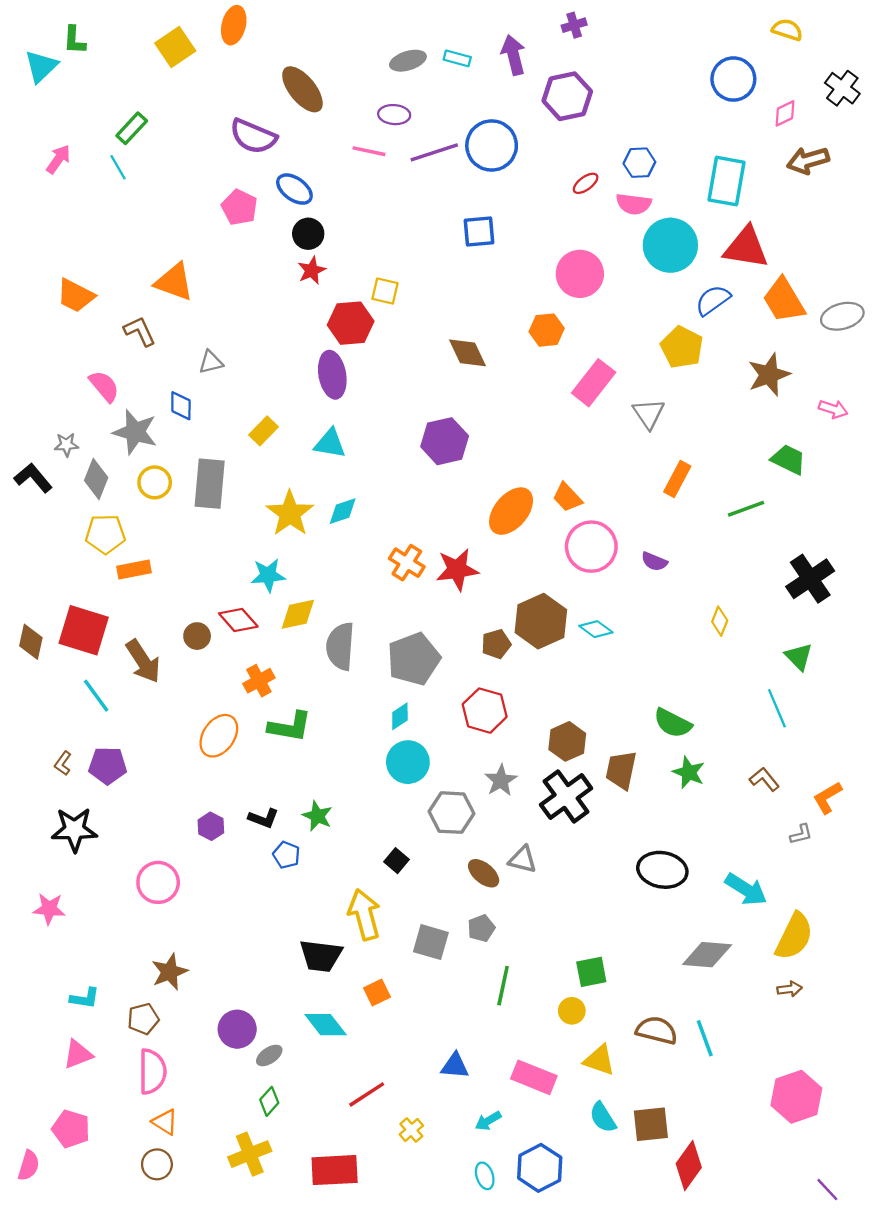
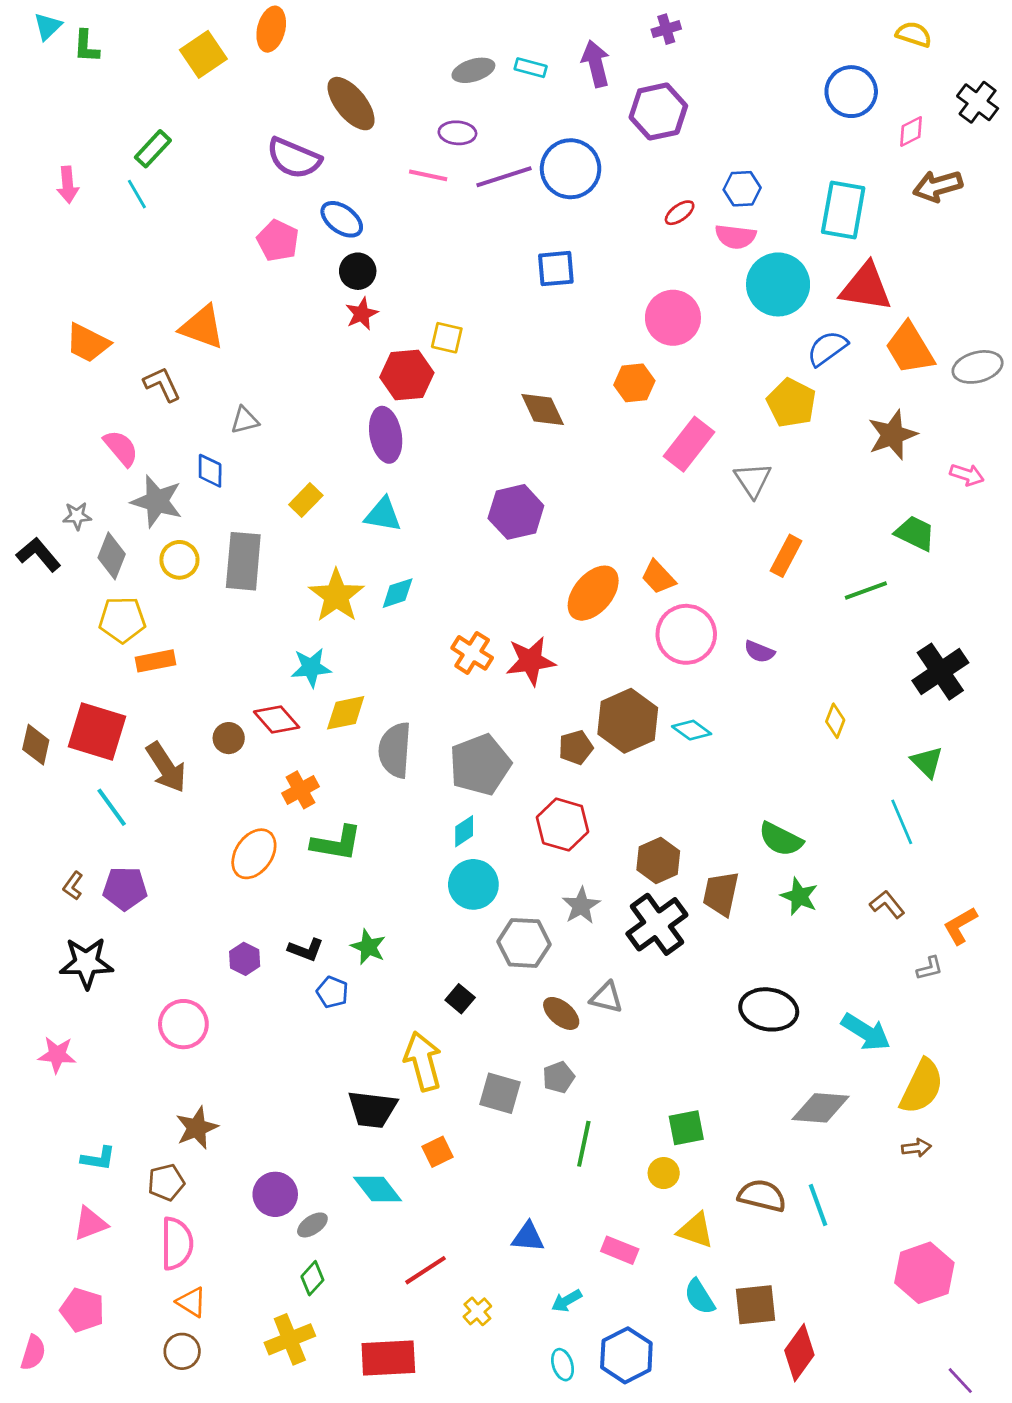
cyan triangle: (41, 66) -> (48, 26), moved, size x0.7
pink arrow: (58, 159) -> (68, 185), turned 140
pink rectangle: (534, 1077) -> (620, 1250), size x0.7

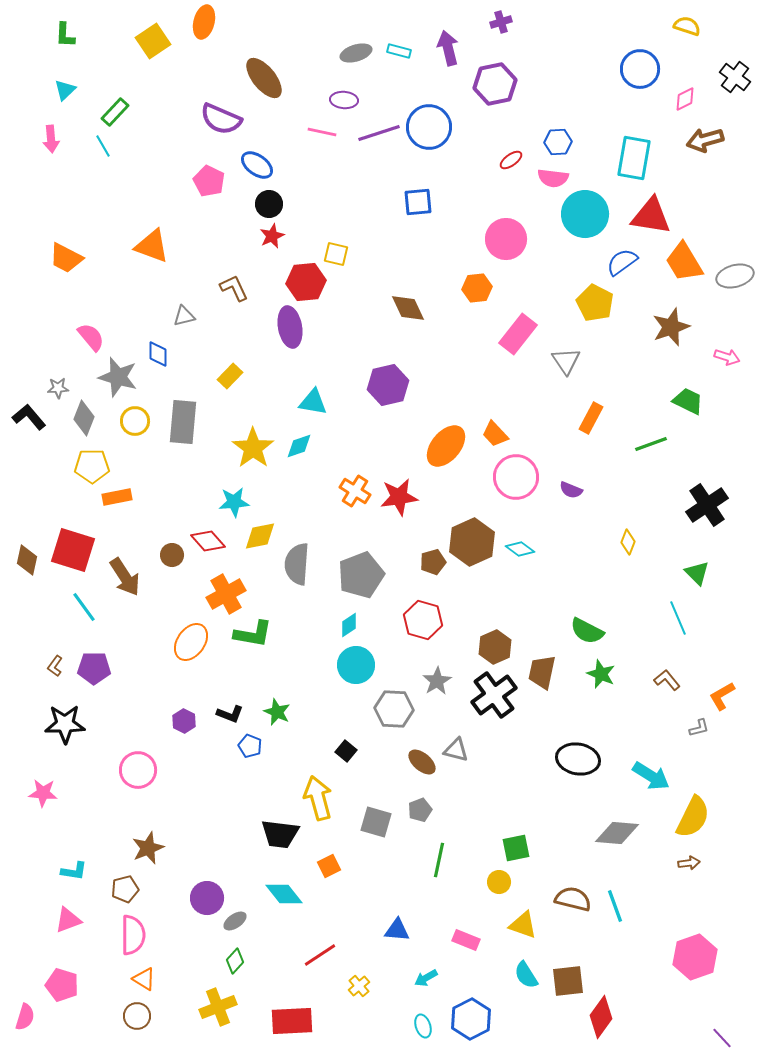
cyan triangle: (48, 26) -> (65, 90), moved
brown L-shape: (162, 384) -> (234, 288), moved
cyan triangle: (383, 515) -> (313, 402), moved
orange cross: (300, 790) -> (226, 594), size x1.4

